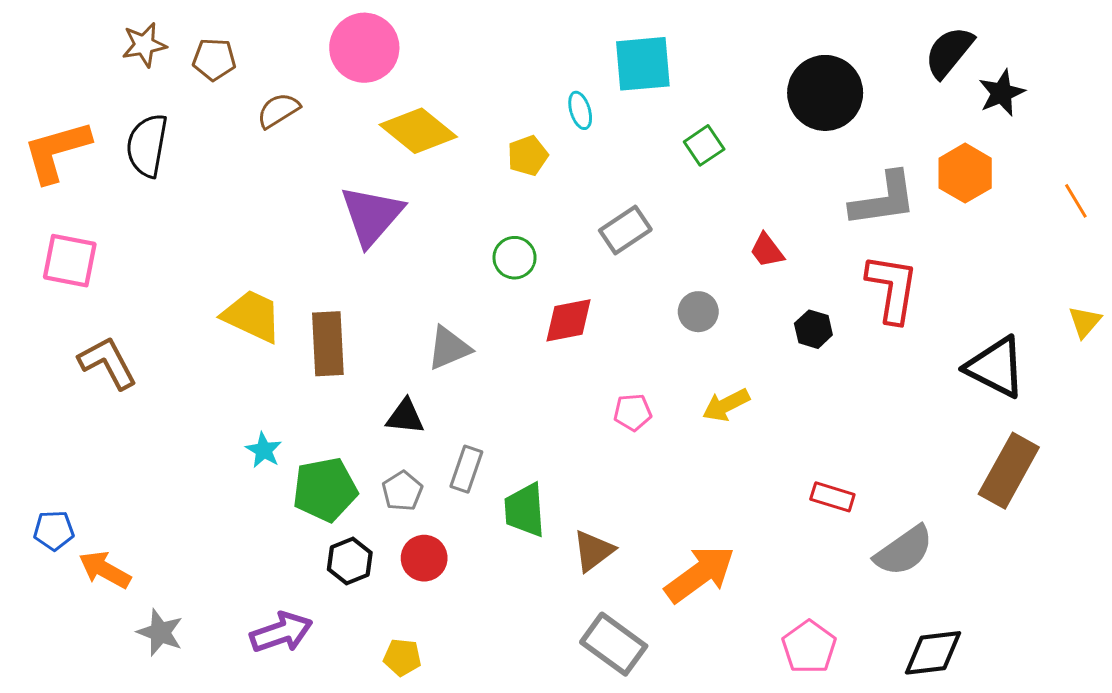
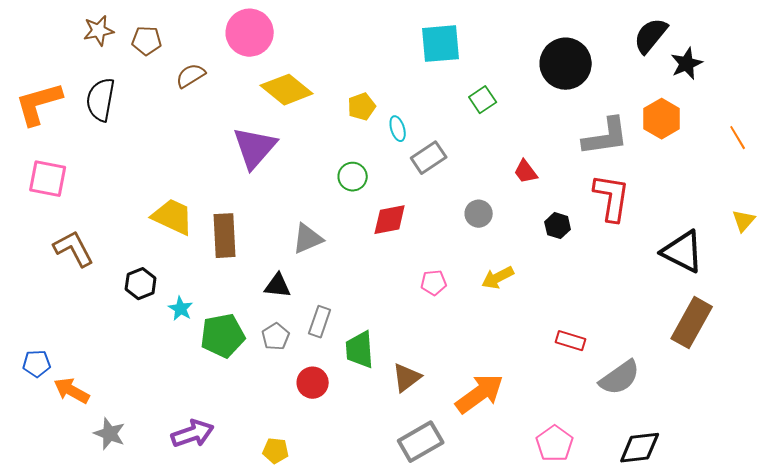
cyan ellipse: (580, 110) -> (398, 129), moved
red circle: (424, 558) -> (313, 383), moved
black hexagon: (350, 561) -> (141, 284), moved
gray rectangle: (614, 644) -> (421, 442), turned -66

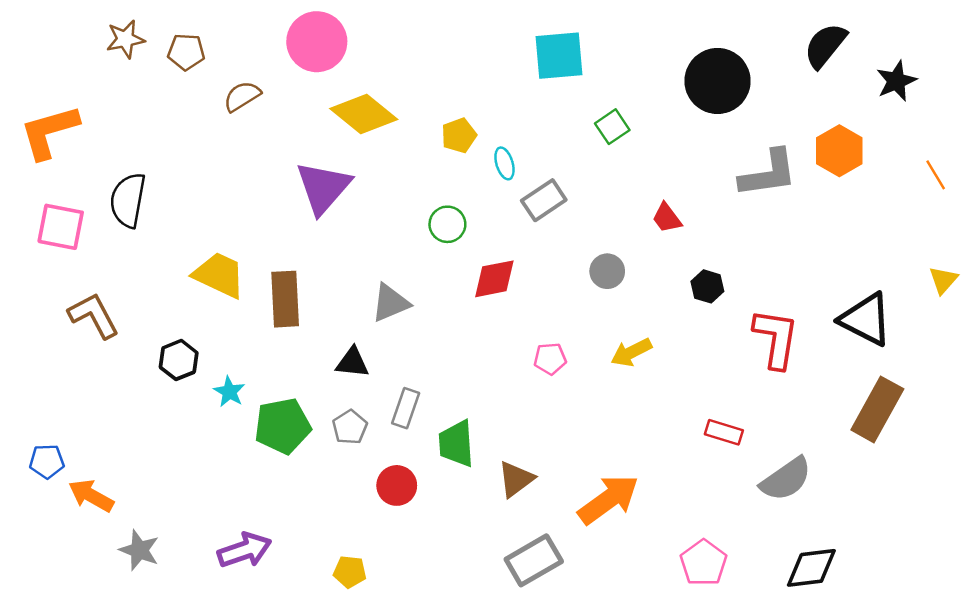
black star: (687, 64) -> (896, 81), moved
black semicircle: (101, 100) -> (128, 200), moved
red L-shape: (612, 198) -> (776, 338), moved

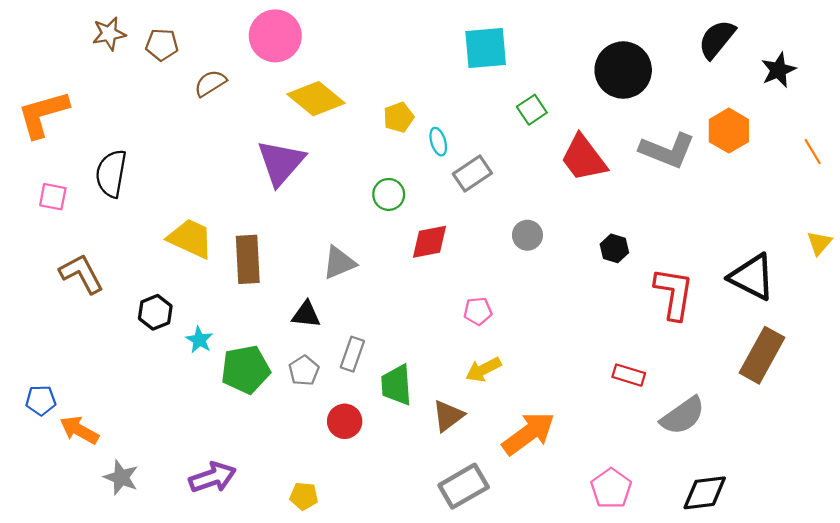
gray L-shape: (768, 174) -> (667, 150), turned 30
red trapezoid: (667, 218) -> (584, 158), moved, size x1.8
pink square: (61, 227) -> (53, 197), size x0.7
yellow arrow: (631, 352) -> (483, 370), moved

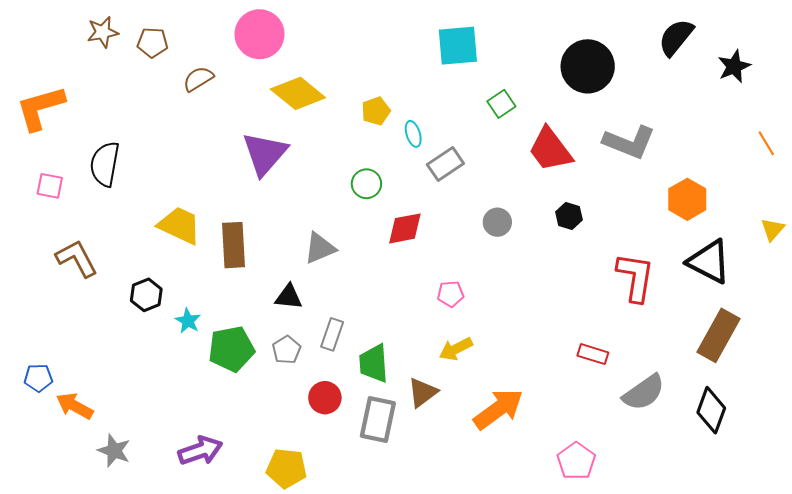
orange hexagon: (729, 131) -> (687, 199), moved
black hexagon: (614, 248) -> (569, 216), moved
gray rectangle: (464, 486) -> (378, 419), moved, turned -48
black diamond: (705, 493) -> (711, 410), moved, turned -63
yellow pentagon: (304, 496) -> (287, 468), size x1.5

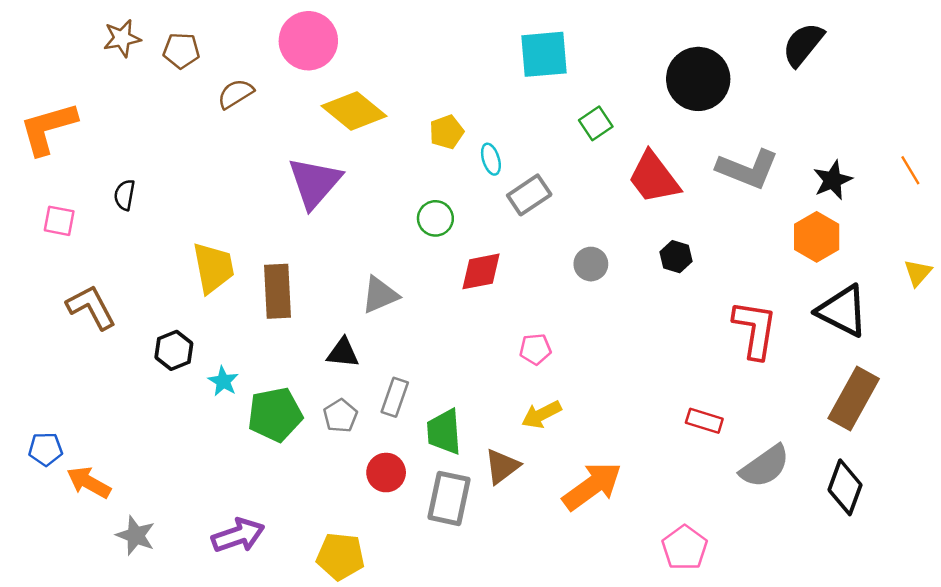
black star: (734, 66) -> (833, 180), moved
black semicircle: (105, 164) -> (125, 195), size x0.6
yellow trapezoid: (180, 225) -> (213, 268), turned 54

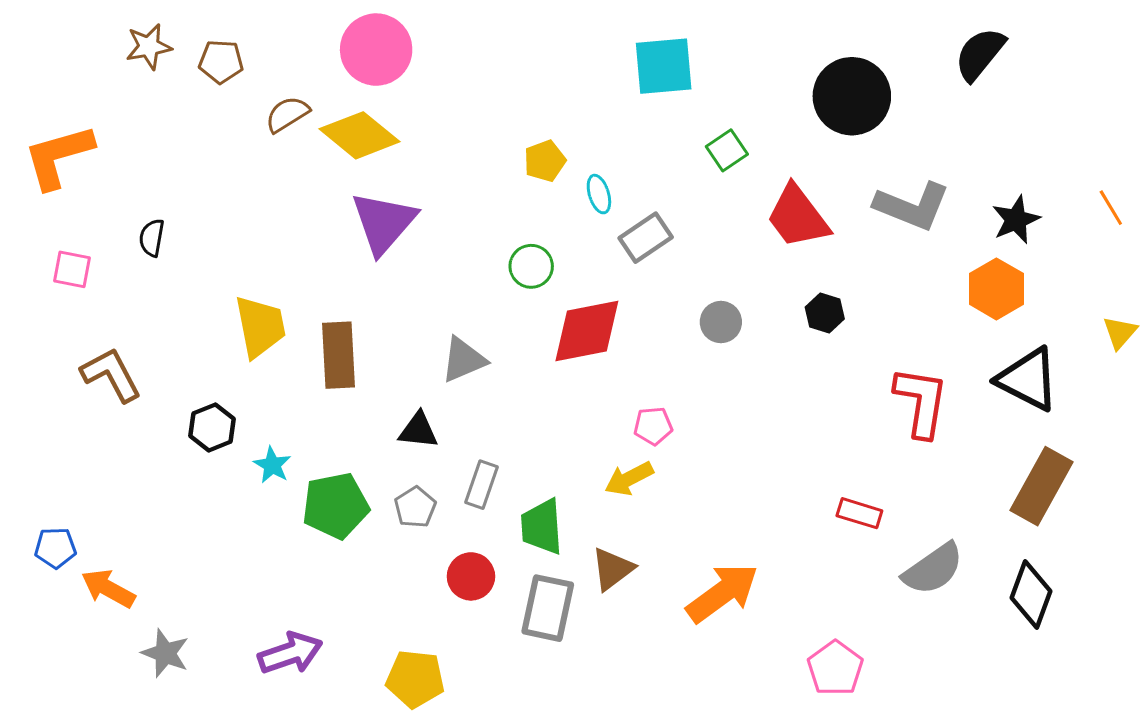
yellow diamond: (354, 111) -> (360, 135), moved
red diamond: (481, 271) -> (587, 331), size x1.4
yellow arrow: (542, 415) -> (629, 479), moved

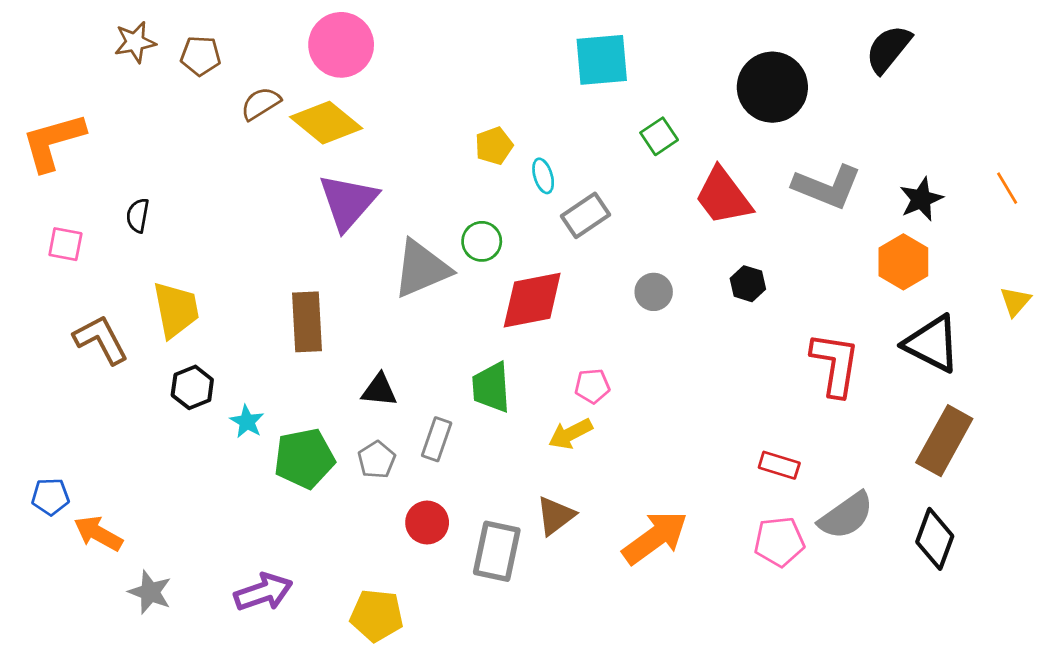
yellow trapezoid: (260, 327) -> (176, 310), moved
gray triangle: (463, 360) -> (422, 269), moved, size x1.4
green trapezoid: (542, 527) -> (491, 387), moved
pink pentagon: (835, 668) -> (779, 542), moved, turned 30

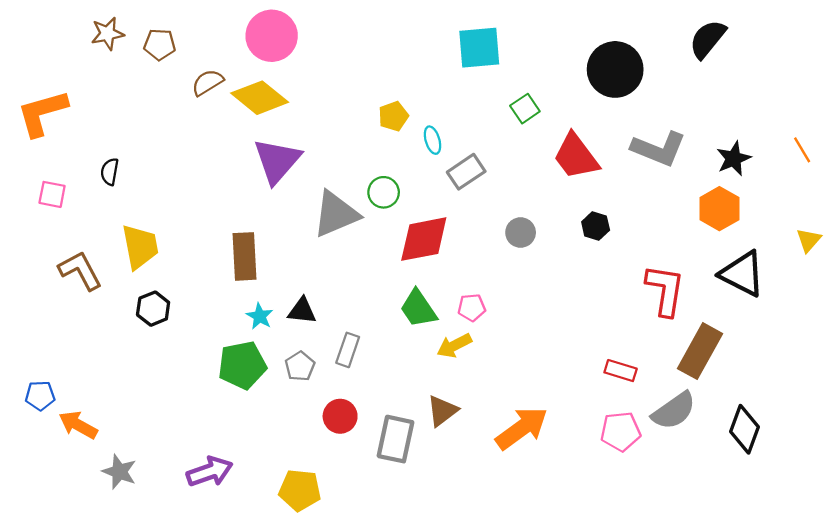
green trapezoid: (491, 387) -> (418, 309), moved, turned -30
cyan star: (247, 422) -> (260, 316), moved
brown rectangle: (944, 441) -> (700, 351), moved

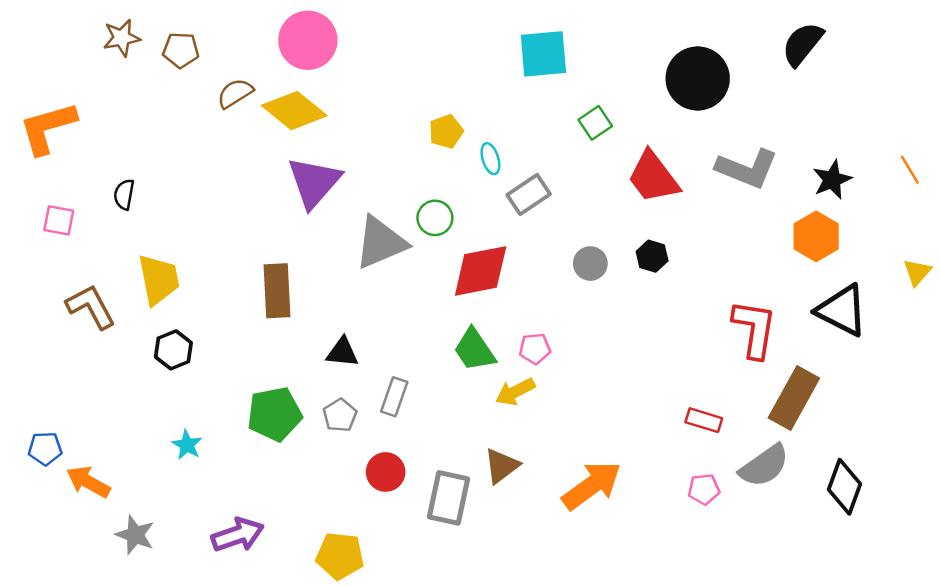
black hexagon: (596, 226) -> (652, 256), moved
cyan star: (260, 316) -> (187, 445), moved
pink pentagon: (621, 431) -> (704, 489), size x0.7

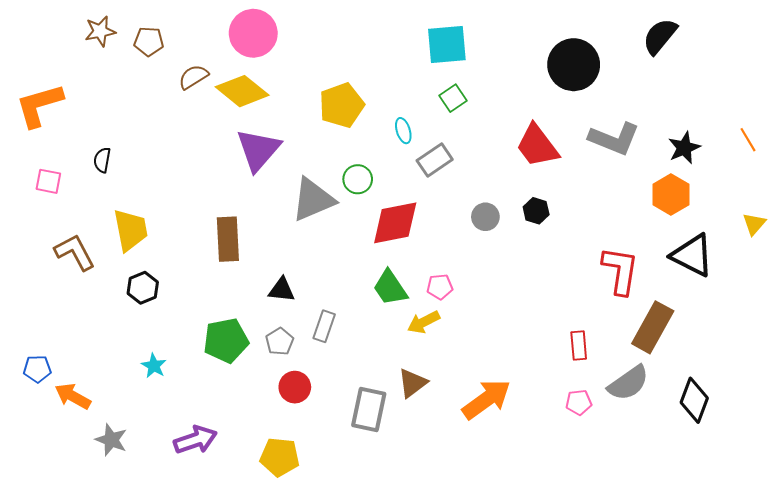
green square: (595, 123) -> (453, 98), moved
yellow pentagon: (446, 132) -> (341, 105), moved, size x1.6
red rectangle: (704, 420) -> (579, 346), turned 68
red circle: (386, 472) -> (295, 387), moved

